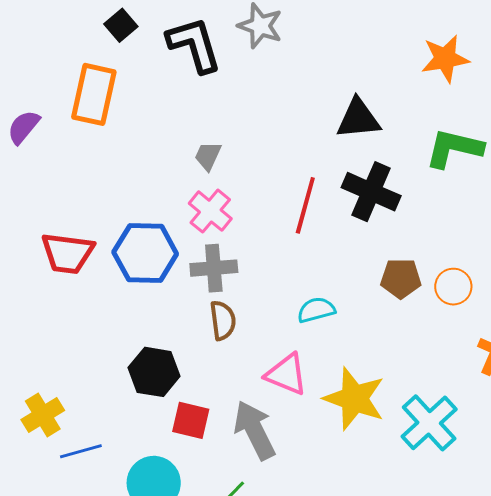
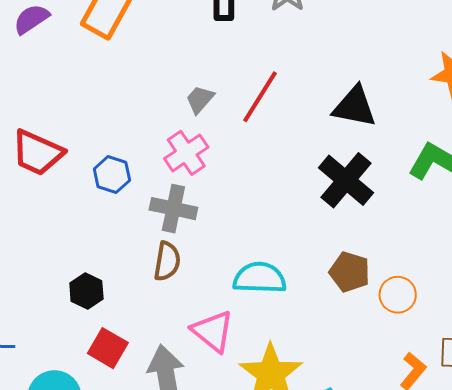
red line: (305, 205) -> (260, 97), moved
blue hexagon: (145, 253) -> (112, 175), size x0.6
cyan semicircle: (316, 310) -> (260, 278), size x1.4
black hexagon: (154, 372) -> (86, 291), size x0.7

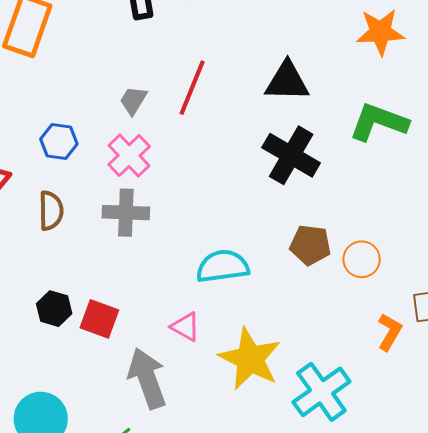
blue hexagon: (112, 175) -> (59, 141), moved
brown semicircle: (167, 261) -> (51, 211), moved
pink triangle: (213, 331) -> (185, 327), size x0.7
red square: (108, 348) -> (99, 319), moved

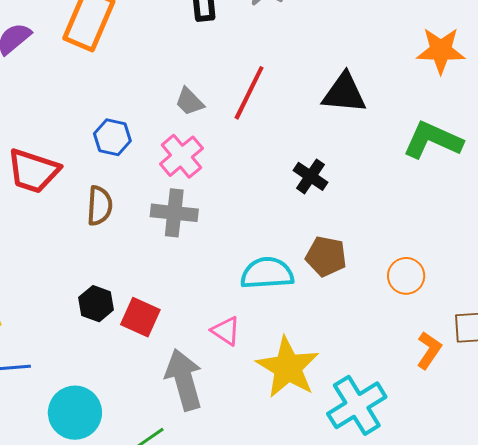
gray trapezoid: (133, 100) -> (189, 102), turned -80
black cross: (291, 155) -> (310, 176), moved, size x0.6
brown pentagon: (310, 245) -> (326, 256), moved

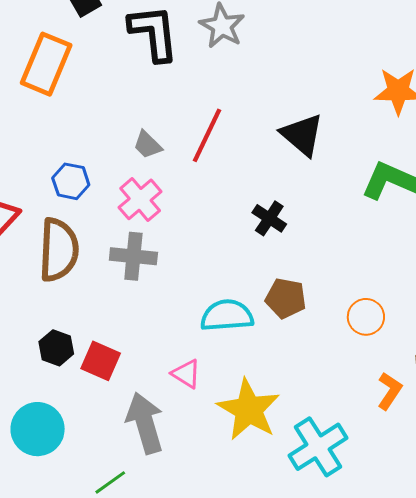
black triangle: (344, 93) -> (302, 135), turned 36
brown semicircle: (100, 206) -> (59, 250), size x1.6
cyan circle: (75, 413) -> (38, 429), moved

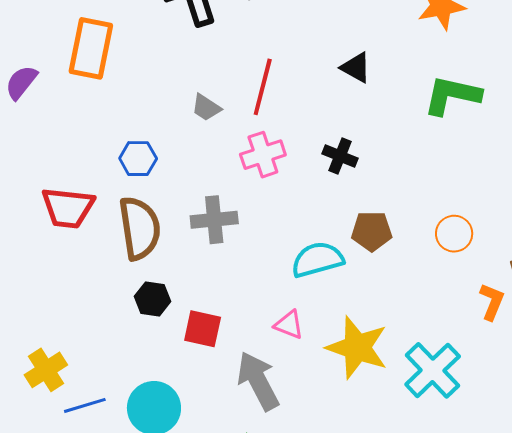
black triangle: (302, 135) -> (356, 68), size x0.7
pink cross: (140, 199) -> (263, 155), moved, turned 33
black hexagon: (56, 348) -> (152, 299), moved

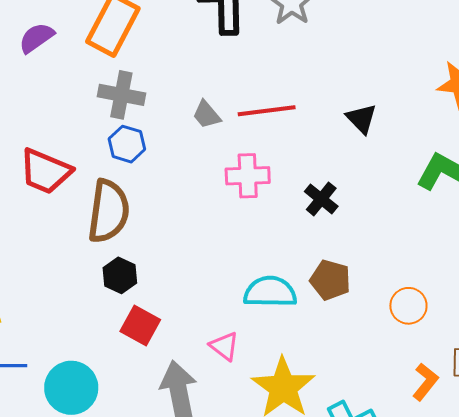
red line: (263, 87) -> (267, 111), turned 52
gray cross: (214, 220) -> (121, 95), moved
black hexagon: (152, 299) -> (120, 275), moved

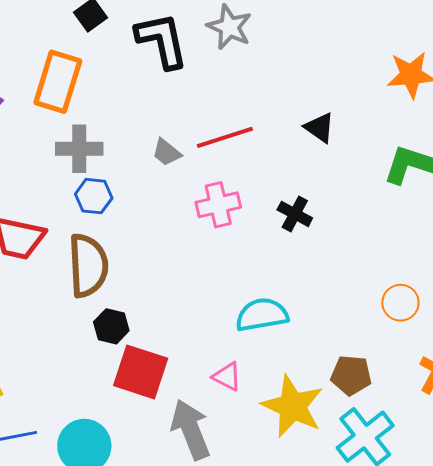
brown pentagon: (330, 280) -> (351, 375), moved
red square: (140, 326) -> (141, 372), size x1.4

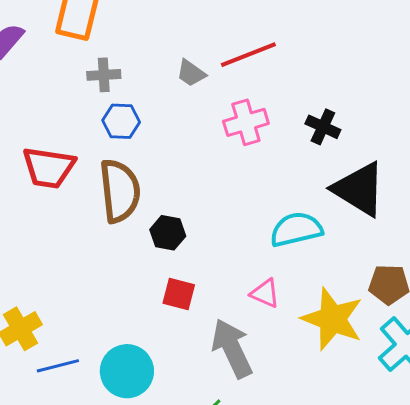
black triangle: (320, 128) -> (359, 189), moved, size x1.8
gray cross: (79, 149) -> (104, 75), size x0.7
black hexagon: (111, 326) -> (168, 233), moved
red square: (141, 372) -> (179, 294), size x0.6

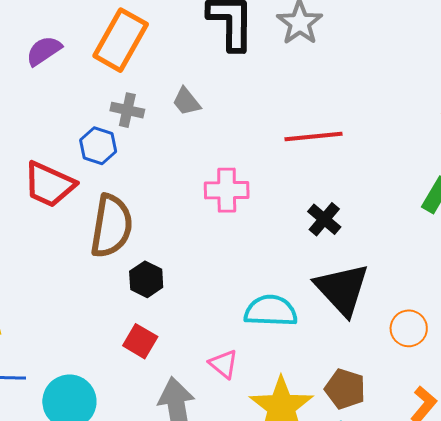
red line: (248, 55) -> (313, 136), moved
gray trapezoid: (191, 73) -> (186, 101), moved
blue hexagon: (121, 121) -> (98, 146), moved
pink cross: (246, 122) -> (227, 190), moved

